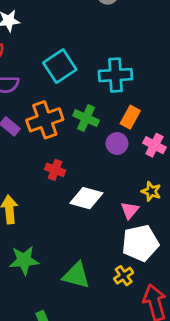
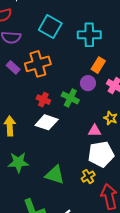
cyan square: (60, 66) -> (50, 27), turned -30
green cross: (86, 118) -> (70, 98), moved
white diamond: (86, 198) -> (47, 122), moved
pink triangle: (130, 210) -> (95, 131), turned 48

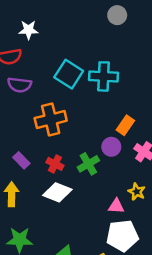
cyan cross: (89, 35) -> (104, 76), moved
purple rectangle: (13, 67) -> (21, 160), moved
green cross: (70, 98) -> (88, 164), turned 30

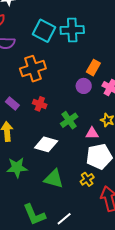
green cross: (88, 164) -> (69, 120), moved
white diamond: (57, 192) -> (46, 144), moved

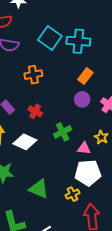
orange rectangle: (93, 68) -> (85, 76), moved
orange cross: (33, 69) -> (33, 75), size x0.7
white diamond: (46, 144) -> (25, 142), moved

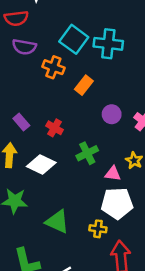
orange cross: (33, 75) -> (53, 67), moved, turned 30
orange rectangle: (85, 76) -> (84, 85), moved
yellow cross: (73, 194) -> (98, 229), turned 32

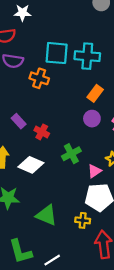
cyan square: (74, 39) -> (57, 53), turned -30
orange rectangle: (84, 85) -> (95, 93), moved
purple rectangle: (21, 122) -> (19, 121), moved
pink triangle: (113, 174) -> (94, 171), turned -40

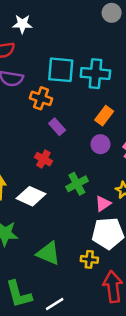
purple rectangle: (19, 121) -> (57, 127), moved

